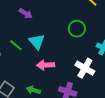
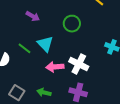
green circle: (77, 29) -> (72, 24), moved
white cross: (85, 68) -> (79, 64), moved

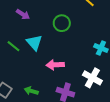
white cross: (79, 64) -> (92, 78), moved
pink arrow: (55, 67) -> (55, 65), moved

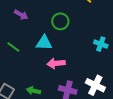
cyan triangle: (34, 42) -> (44, 43), moved, turned -42
white cross: (92, 78) -> (95, 85), moved

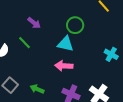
purple arrow: (21, 15) -> (34, 23), moved
cyan triangle: (44, 43) -> (66, 44), moved

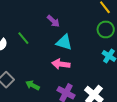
purple arrow: (34, 23) -> (53, 21), moved
green circle: (75, 25) -> (106, 29), moved

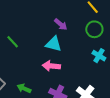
purple arrow: (53, 21) -> (61, 24), moved

